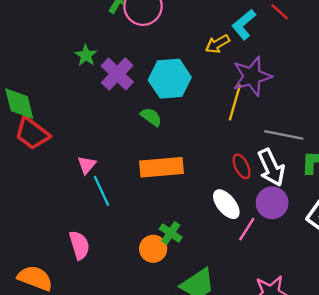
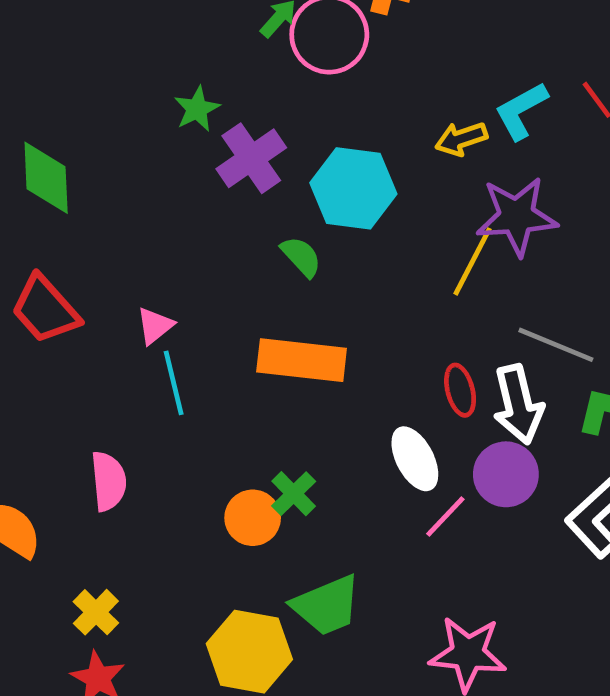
red trapezoid: (32, 133) -> (45, 309), moved

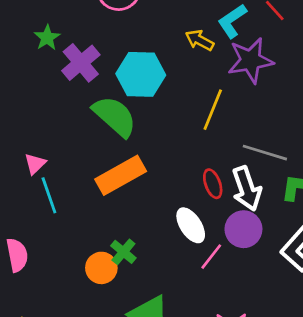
yellow arrow: (461, 139) -> (200, 40), turned 52
purple star: (517, 216) -> (250, 60), moved
green semicircle: (301, 257) -> (115, 116), size x1.8
orange rectangle: (302, 360) -> (121, 175), turned -30

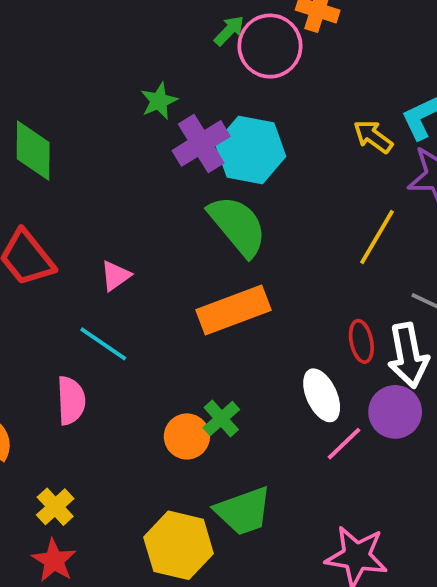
cyan hexagon: (141, 74) -> (251, 150), moved
cyan line: (49, 195) -> (103, 344), moved, turned -45

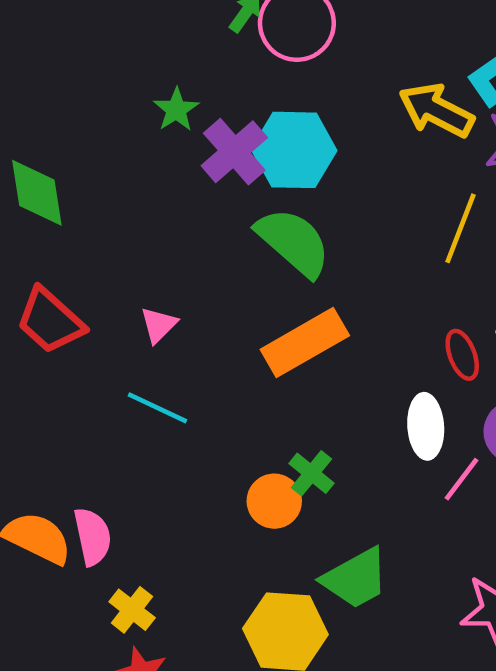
yellow arrow: (373, 137) -> (436, 110), size x1.5
white ellipse: (322, 395) -> (426, 426), turned 30
pink semicircle: (71, 401) -> (93, 537), moved

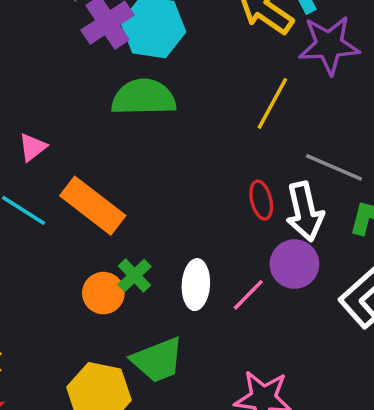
green semicircle: (293, 242) -> (144, 97), turned -50
orange rectangle: (305, 343) -> (93, 206), moved, turned 60
white ellipse: (426, 426) -> (196, 285), moved

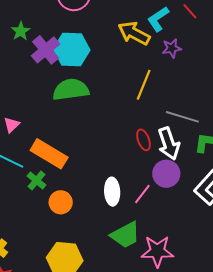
purple star: (329, 45) -> (172, 48), size x0.6
green cross: (134, 275) -> (36, 181), moved
green trapezoid: (158, 360) -> (125, 235), moved

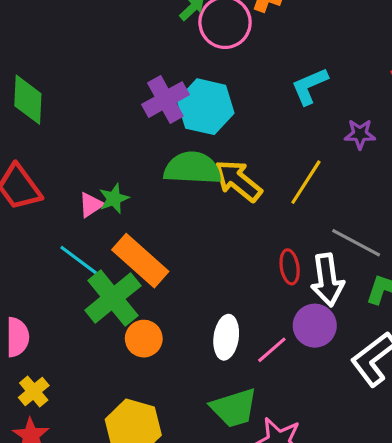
cyan L-shape: (158, 19) -> (310, 86), moved
green star: (21, 31) -> (114, 198), moved
yellow arrow: (134, 33) -> (238, 181), moved
green cross: (36, 181) -> (113, 298), size x1.8

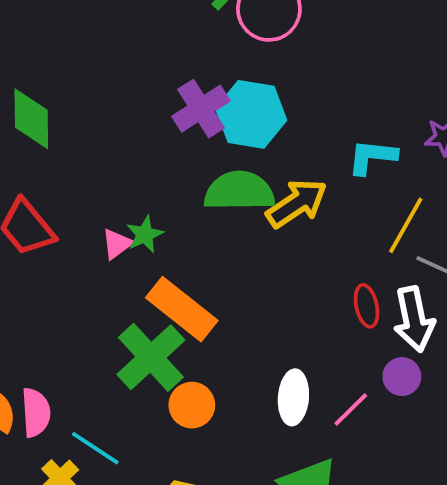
cyan L-shape: (310, 86) -> (372, 157), moved, turned 33
yellow arrow: (238, 181) -> (297, 203), turned 111
yellow line: (306, 182) -> (406, 225), moved
cyan line: (79, 260) -> (95, 448), moved
purple circle: (315, 326) -> (402, 377), size x0.7

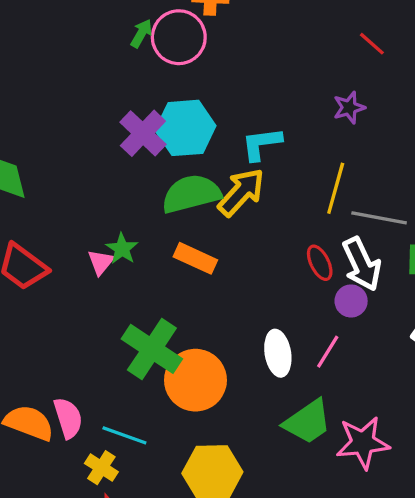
cyan L-shape: (372, 157) -> (262, 144), moved
orange rectangle: (182, 309) -> (195, 258), moved, size x0.7
purple circle: (402, 377) -> (351, 301), moved
orange circle: (192, 405) -> (195, 380), size x1.6

